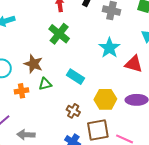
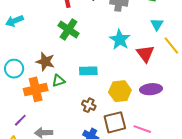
red triangle: (134, 64) -> (145, 54), turned 42
cyan rectangle: (76, 77) -> (88, 71), turned -30
orange cross: (22, 91) -> (36, 89), size x1.6

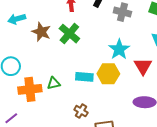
brown star: (45, 62) -> (41, 32), moved
yellow hexagon: (120, 91) -> (108, 74), moved

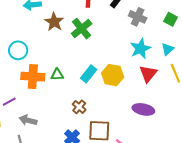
cyan star: (119, 49) -> (140, 49), moved
cyan rectangle: (84, 77) -> (89, 74), turned -66

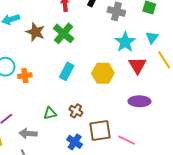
cyan rectangle: (89, 74) -> (67, 71), moved
green triangle: (57, 75) -> (50, 113), moved
orange cross: (33, 77) -> (25, 76), moved, size x0.6

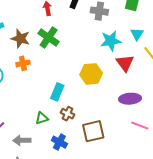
cyan star: (125, 42) -> (111, 41), turned 30
cyan rectangle: (67, 71) -> (57, 92), moved
orange cross: (25, 76) -> (23, 63), moved
pink line: (127, 140) -> (140, 126), moved
blue cross: (75, 142) -> (59, 142), moved

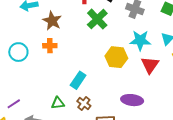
green cross: (49, 38) -> (97, 19), moved
yellow hexagon: (91, 74) -> (116, 57), moved
purple ellipse: (130, 99) -> (132, 100), moved

